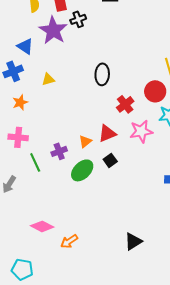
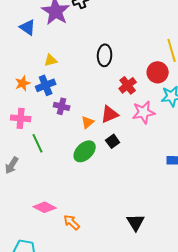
blue cross: (13, 71) -> (46, 85), moved
purple cross: (59, 151) -> (62, 106), moved, turned 35
orange arrow: (69, 241) -> (72, 222), turned 78
black triangle: (133, 241) -> (136, 222), turned -30

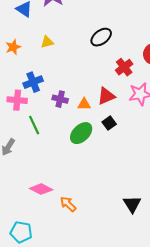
black ellipse: (105, 55) -> (101, 37), turned 50
orange star: (23, 83) -> (13, 47), moved
blue cross: (46, 85) -> (33, 82), moved
purple cross: (62, 106) -> (60, 99), moved
orange triangle: (88, 122) -> (84, 104), turned 40

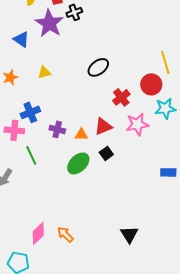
pink diamond: (41, 189) -> (38, 233), moved, turned -70

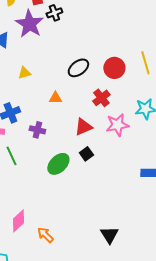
red circle: (151, 84) -> (114, 68), moved
orange triangle: (81, 134) -> (55, 98), moved
pink diamond: (38, 233) -> (18, 221), moved

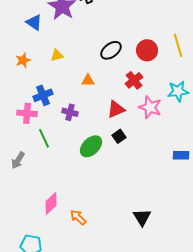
pink star: (117, 125) -> (150, 107), turned 30

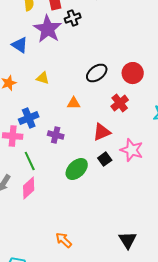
yellow triangle: (57, 55) -> (43, 78), turned 32
pink star: (150, 107) -> (132, 150), moved
pink diamond: (51, 203) -> (29, 188), moved

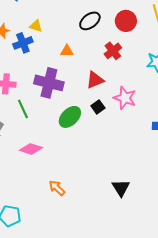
blue cross: (29, 118) -> (23, 43), moved
purple cross: (56, 135) -> (49, 83), size x1.8
pink diamond: (29, 188) -> (31, 149), moved, turned 60

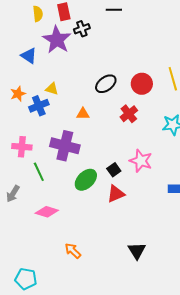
red triangle: (95, 80) -> (116, 194), moved

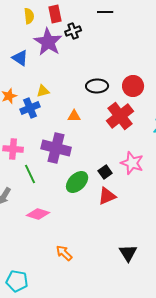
black ellipse: (106, 84) -> (97, 86), turned 35
yellow triangle: (52, 89) -> (43, 91), turned -32
red cross: (129, 114) -> (120, 116), size x1.5

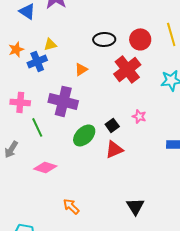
orange triangle: (74, 116) -> (81, 69), turned -32
pink star: (132, 163) -> (139, 116), size x0.6

